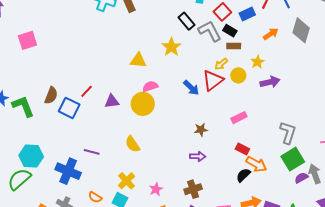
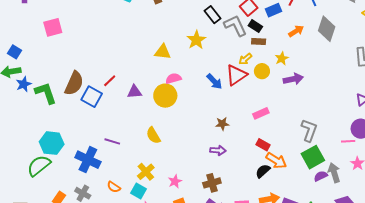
brown semicircle: (51, 95) -> (74, 83), size x1.4

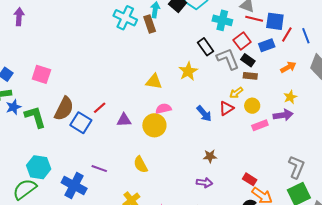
pink square: (53, 27) -> (41, 74), moved, turned 30
yellow star: (282, 58) -> (290, 97), moved
red triangle: (236, 75) -> (226, 108), size x0.7
pink rectangle: (261, 113) -> (260, 125), moved

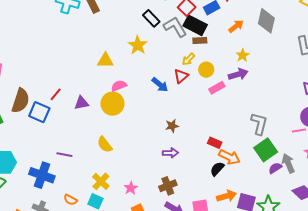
black rectangle: (248, 60) -> (195, 25), size x1.6

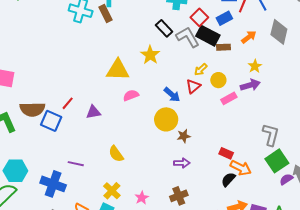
brown rectangle: (200, 40) -> (223, 47), moved
yellow triangle: (105, 60) -> (118, 70), size x1.4
brown semicircle: (21, 101) -> (32, 109), turned 70
yellow circle: (112, 104) -> (166, 119), moved

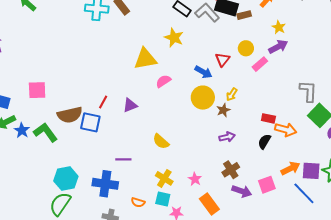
yellow arrow: (201, 70) -> (232, 94), moved
black semicircle: (228, 179) -> (264, 141), moved

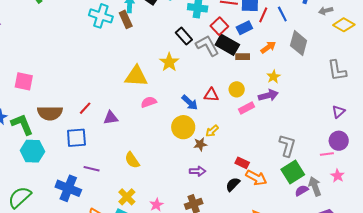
red triangle: (223, 60) -> (211, 95), turned 42
blue square: (90, 122) -> (76, 138), moved, turned -30
cyan hexagon: (66, 179) -> (32, 151), moved

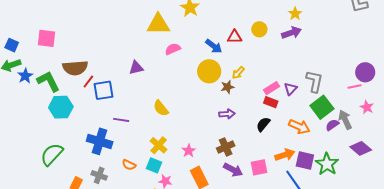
red line: (85, 108) -> (88, 82), moved
pink rectangle: (247, 108) -> (272, 88), moved
purple triangle: (338, 112) -> (291, 89), moved
orange arrow: (256, 178) -> (299, 127), moved

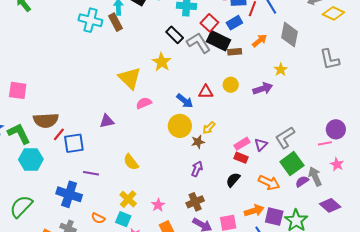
yellow star: (295, 14) -> (281, 70), moved
yellow triangle: (158, 24) -> (130, 78), turned 45
gray L-shape: (314, 81) -> (285, 138), turned -135
purple arrow: (227, 114) -> (197, 169), turned -63

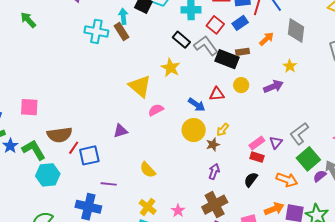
black rectangle: (219, 41) -> (227, 59), moved
brown cross: (195, 202) -> (215, 205), size x1.4

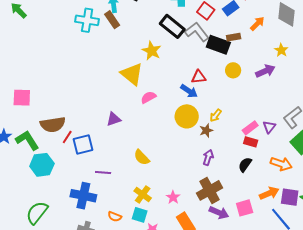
black rectangle: (181, 40) -> (172, 26), size x1.4
yellow star: (171, 68) -> (152, 51), moved
red triangle: (217, 94) -> (199, 77), moved

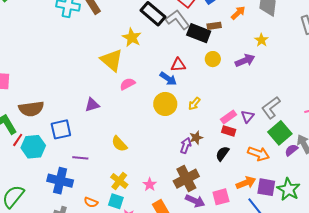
brown star: (206, 130) -> (196, 138), moved
red line: (67, 137) -> (18, 140), moved
cyan hexagon: (42, 165) -> (33, 147), moved

